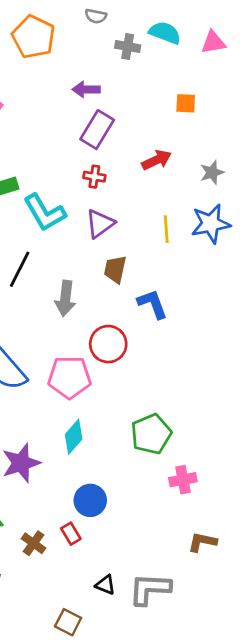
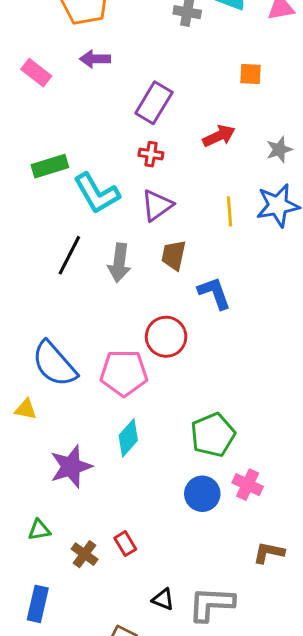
purple arrow: (86, 89) -> (95, 59), moved
gray arrow: (65, 298) -> (119, 263), moved
pink cross: (183, 480) -> (248, 485), turned 36
blue circle: (90, 500) -> (202, 494), moved

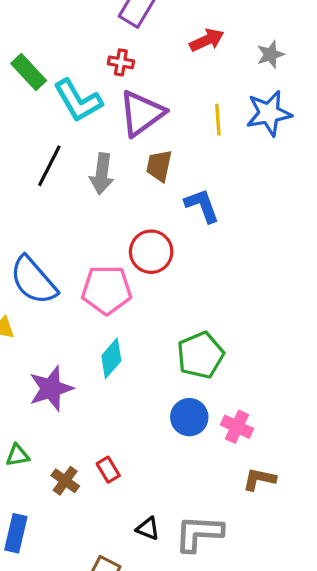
red cross: (151, 154) -> (121, 62), moved
green rectangle: (50, 166) -> (29, 72), turned 64
purple triangle: (157, 205) -> (142, 113), size x1.4
pink cross: (248, 485) -> (237, 427), moved

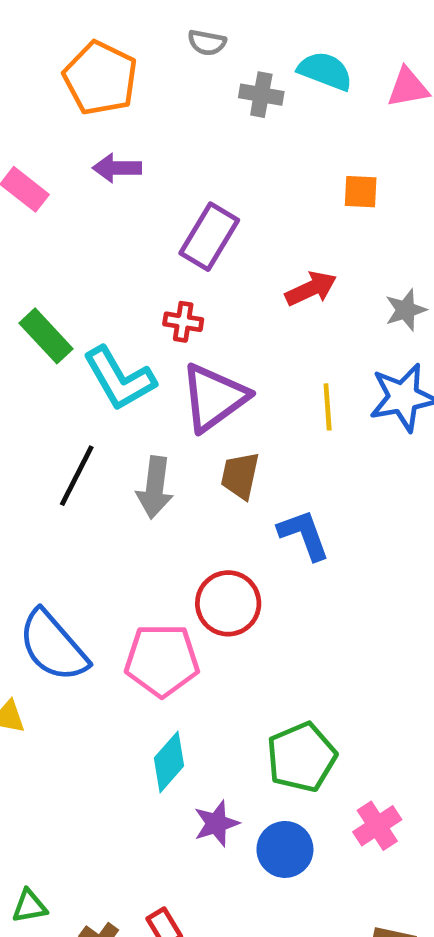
purple star: (51, 389) -> (216, 823), moved, size x0.7
pink cross: (237, 427) -> (377, 826), moved, turned 32

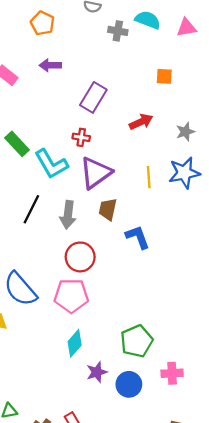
orange pentagon: (100, 78) -> (42, 23), size x0.7
red circle: (228, 603) -> (80, 257), moved
pink cross: (377, 826) -> (172, 373), turned 30

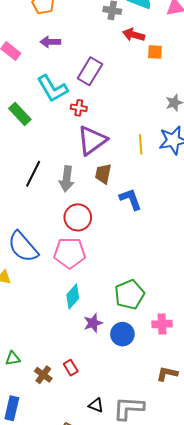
red arrow: (141, 122) -> (134, 35), moved, turned -140
cyan L-shape: (51, 164) -> (52, 89), moved

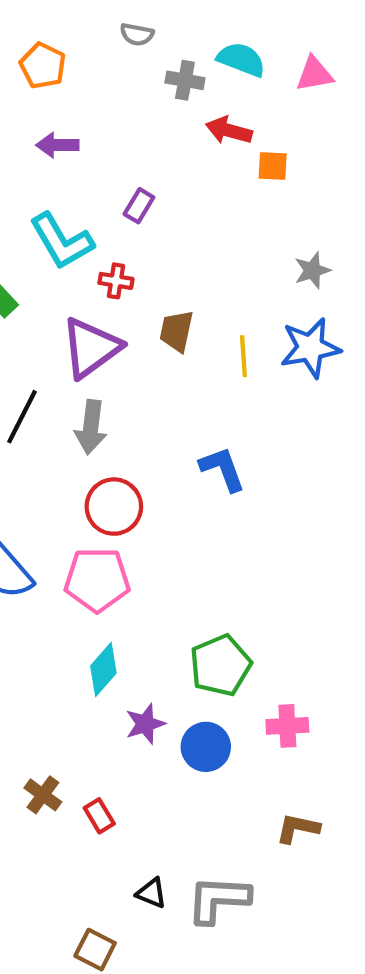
purple rectangle: (90, 71) -> (139, 206), size x0.6
purple triangle: (92, 140) -> (91, 348), moved
brown trapezoid: (103, 174) -> (177, 331), moved
brown cross: (43, 375) -> (43, 795), moved

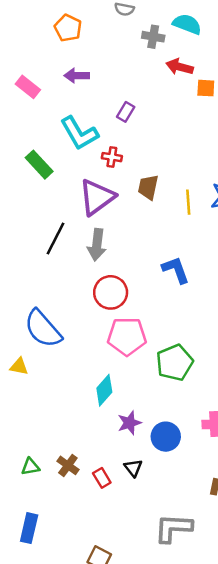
pink pentagon: (97, 580) -> (127, 336), moved
green pentagon: (220, 665) -> (175, 363), moved
black triangle: (151, 893) -> (133, 468), moved, turned 30

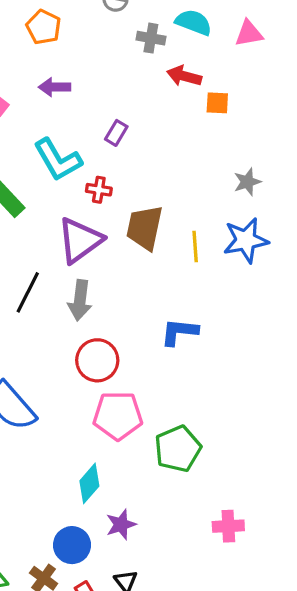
brown trapezoid: (148, 187) -> (145, 228), size x1.4
blue L-shape: (176, 270) -> (179, 332), turned -64
blue circle: (166, 437) -> (72, 545), moved

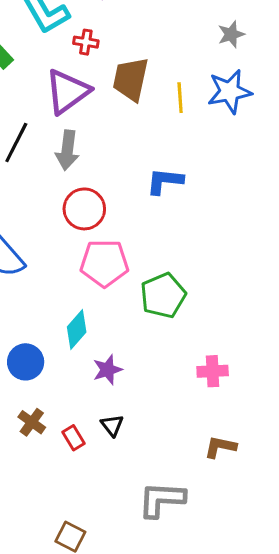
blue circle: (72, 545) -> (26, 362), moved

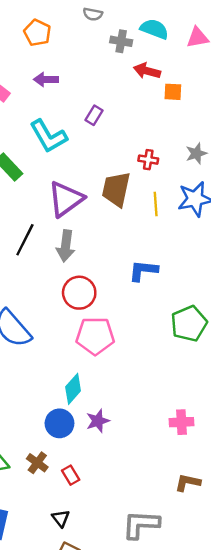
red cross: (86, 42) -> (148, 160), moved
green pentagon: (163, 295) -> (189, 324), moved
blue circle: (26, 362) -> (59, 423), moved
black triangle: (112, 425) -> (61, 518), moved

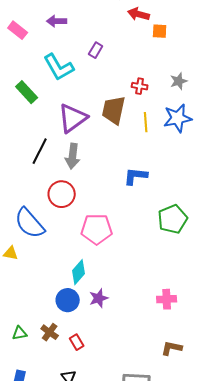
red circle: (79, 293) -> (62, 194), moved

